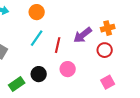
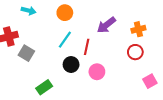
purple arrow: (83, 35) -> (106, 25), moved
black circle: (39, 74) -> (71, 64), moved
pink square: (108, 82) -> (150, 81), moved

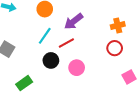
purple arrow: (106, 25) -> (74, 21), moved
red line: (87, 47) -> (66, 43), turned 49

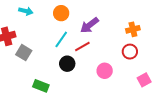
pink circle: (77, 68) -> (105, 71), moved
green rectangle: (24, 83) -> (41, 86), turned 56

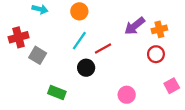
purple arrow: (89, 25) -> (135, 26), moved
pink circle: (105, 71) -> (127, 95), moved

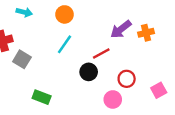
red line: (103, 49) -> (101, 54), moved
red circle: (156, 54) -> (127, 79), moved
black circle: (86, 68) -> (89, 72), moved

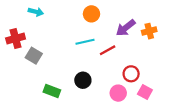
orange circle: (64, 14) -> (91, 14), moved
cyan line: (64, 44) -> (85, 42), moved, turned 42
black circle: (89, 72) -> (83, 80), moved
pink square: (159, 90) -> (145, 92), moved, turned -32

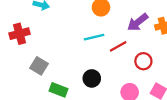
gray square: (34, 56) -> (39, 66), moved
red circle: (131, 74) -> (143, 61), moved

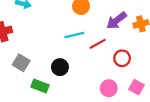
black circle: (92, 78) -> (60, 67), moved

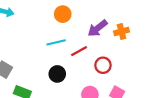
black circle: (60, 67) -> (57, 74), moved

